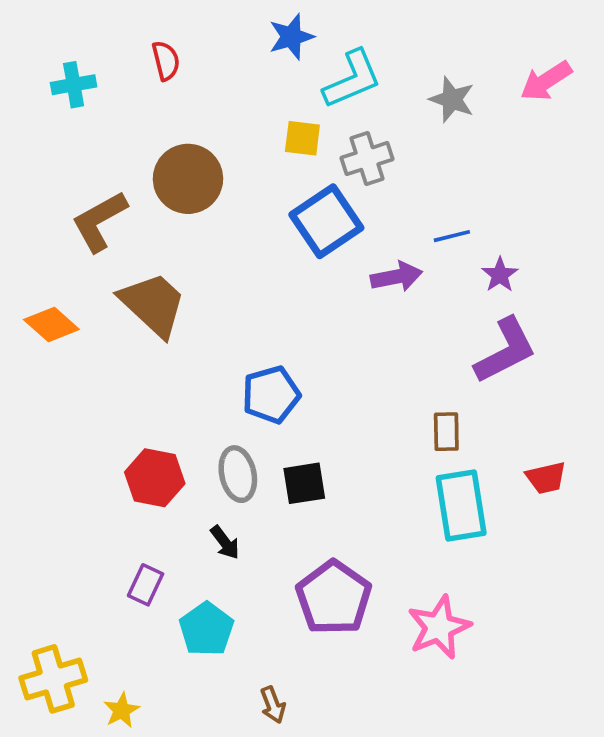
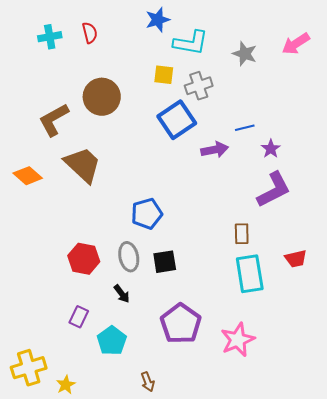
cyan L-shape: (352, 79) -> (191, 43), turned 33
cyan cross: (74, 85) -> (50, 37), moved

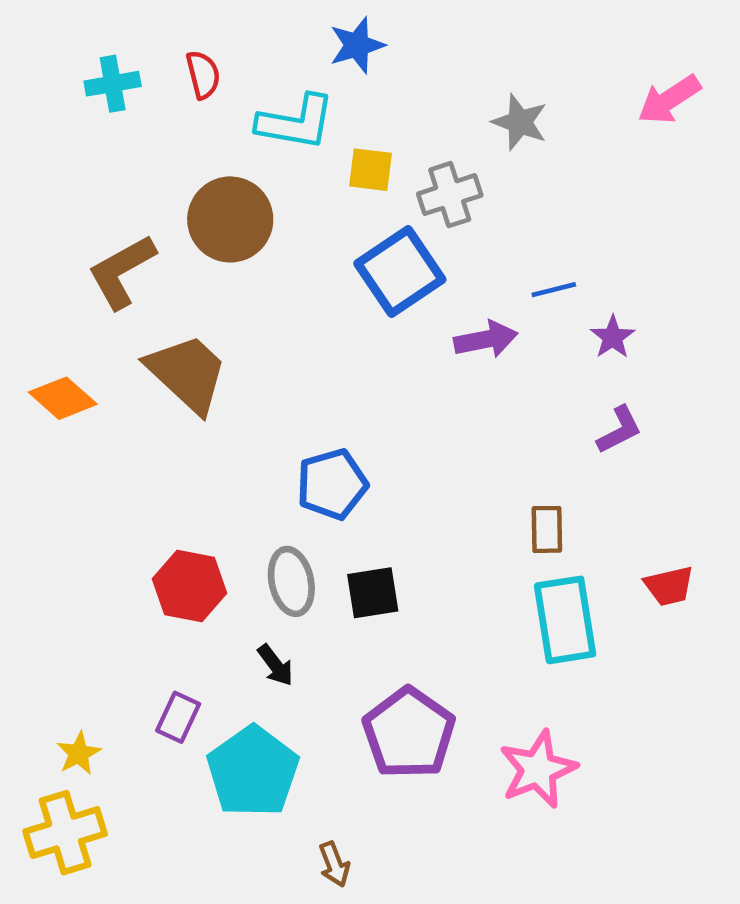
cyan L-shape: (191, 43) -> (296, 122), moved
gray star: (245, 54) -> (520, 122), moved
purple L-shape: (274, 190) -> (619, 430), size x0.6
cyan pentagon: (112, 341) -> (253, 772), size x1.4
yellow star: (66, 385) -> (79, 753), moved

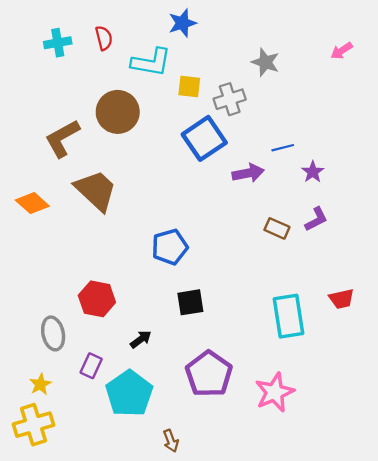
pink arrow: (669, 100) -> (342, 51), size x0.7
brown rectangle: (547, 529) -> (277, 228), moved, turned -65
gray ellipse: (291, 581) -> (53, 333), moved
black arrow: (275, 665) -> (141, 339), turned -90

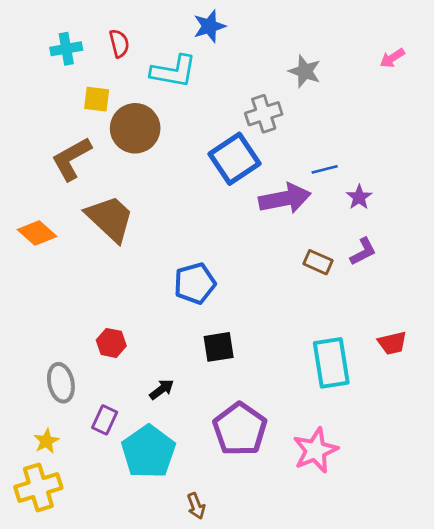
yellow square: (189, 87) -> (97, 99), moved
purple arrow: (248, 173) -> (285, 199), size x1.4
red hexagon: (97, 299) -> (111, 343), size x0.7

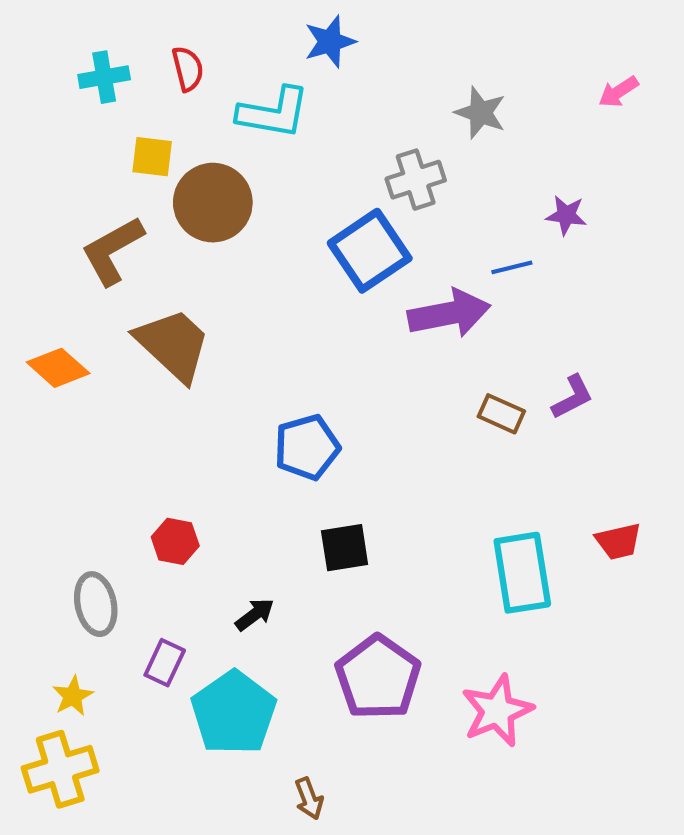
purple star: (359, 197) -> (566, 215), moved, turned -30

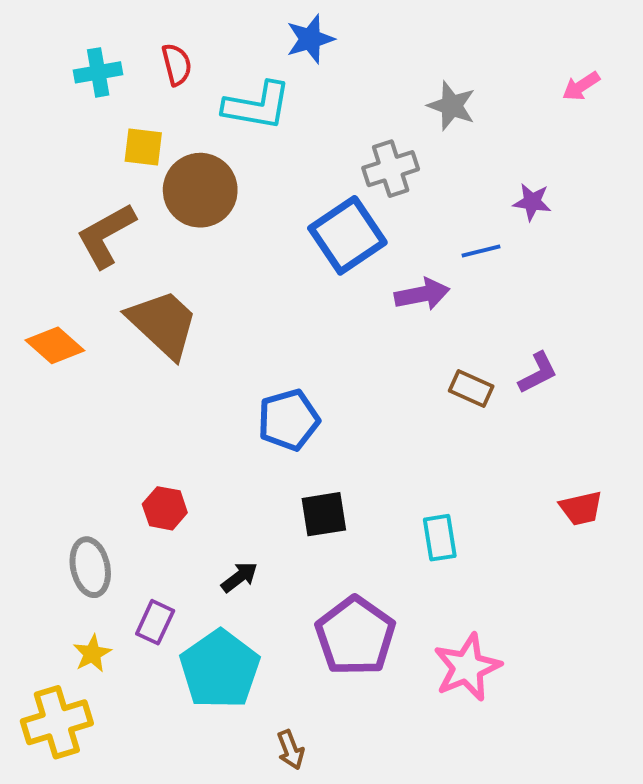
purple arrow: (449, 313) -> (422, 294), size x0.7
cyan rectangle: (522, 573) -> (440, 538), moved, size x0.6
yellow star: (73, 696) -> (92, 654), moved

